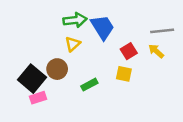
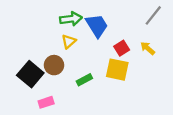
gray line: (162, 31) -> (153, 15), moved, turned -45
yellow square: (124, 74) -> (117, 70), size x1.5
pink rectangle: (38, 98) -> (46, 102), moved

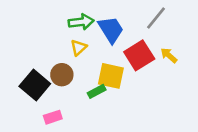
gray line: (153, 15) -> (156, 18), moved
red square: (122, 48) -> (139, 55), size x1.6
yellow square: (117, 70) -> (111, 76), moved

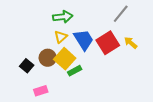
blue trapezoid: (111, 30) -> (84, 40), moved
yellow square: (111, 76) -> (65, 59), moved, turned 30
black square: (35, 85) -> (27, 66), size x0.6

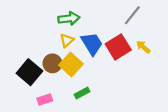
black square: (27, 66) -> (29, 72), size x1.6
green rectangle: (75, 71) -> (82, 93), moved

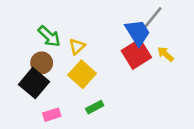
green arrow: (69, 18) -> (49, 36), moved, turned 50
blue trapezoid: (92, 44) -> (138, 33), moved
brown circle: (52, 63) -> (42, 63), moved

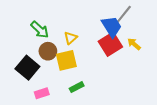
yellow triangle: (77, 46) -> (70, 38), moved
brown circle: (42, 63) -> (48, 51), moved
yellow square: (82, 74) -> (66, 60), turned 35

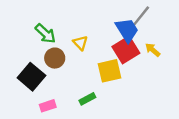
yellow triangle: (70, 38) -> (80, 43), turned -32
yellow square: (66, 60) -> (110, 71), moved

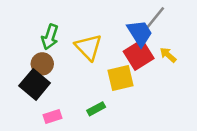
green arrow: (45, 34) -> (50, 37), turned 65
yellow triangle: (80, 43) -> (88, 47), size x1.6
brown circle: (55, 58) -> (42, 64), moved

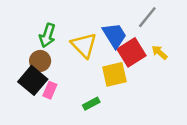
blue trapezoid: (140, 33) -> (114, 35), moved
pink rectangle: (53, 116) -> (50, 90), moved, turned -49

